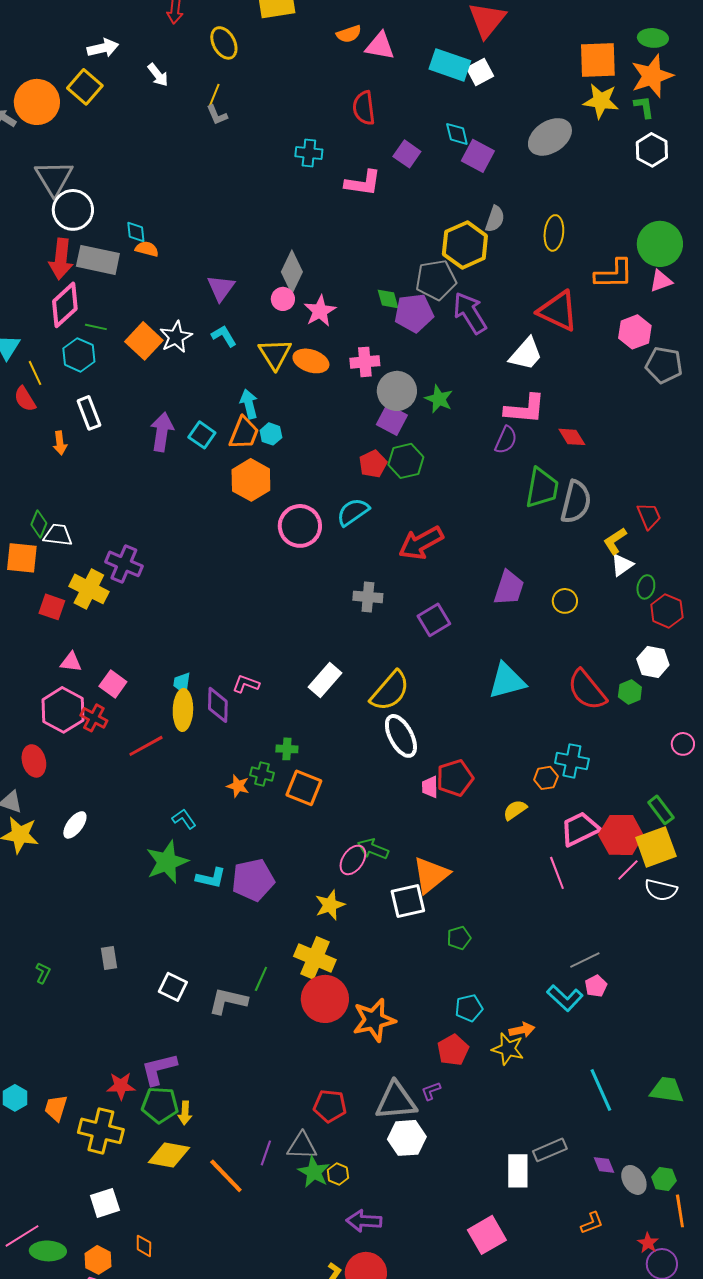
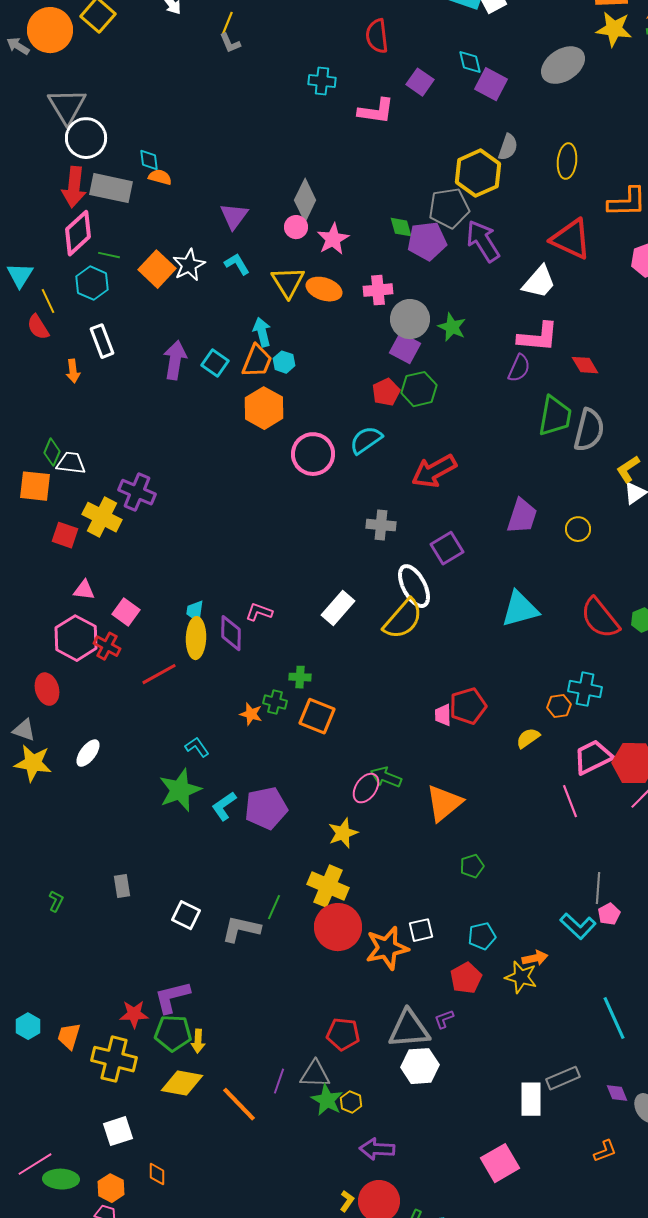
white ellipse: (401, 736) -> (414, 586), moved
cyan L-shape: (211, 878) -> (224, 806), turned 132
white square: (408, 901) -> (421, 930), moved, size x0.7
gray line: (585, 960) -> (598, 888), turned -60

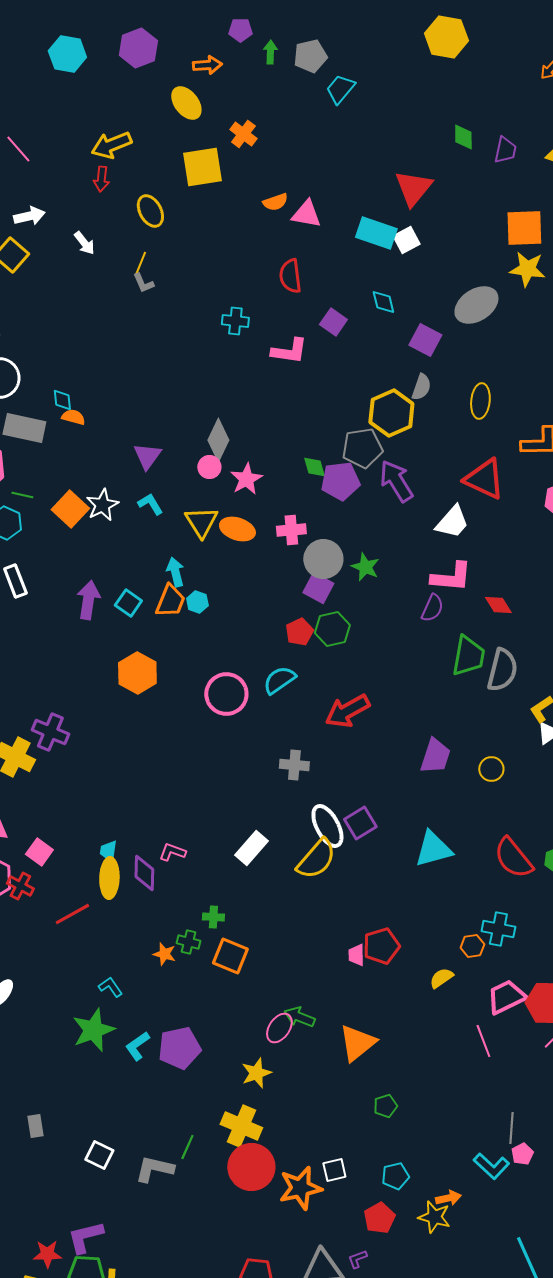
purple square: (491, 84) -> (425, 340), moved
orange hexagon: (264, 408) -> (137, 673), moved
purple square: (447, 548) -> (360, 823), moved

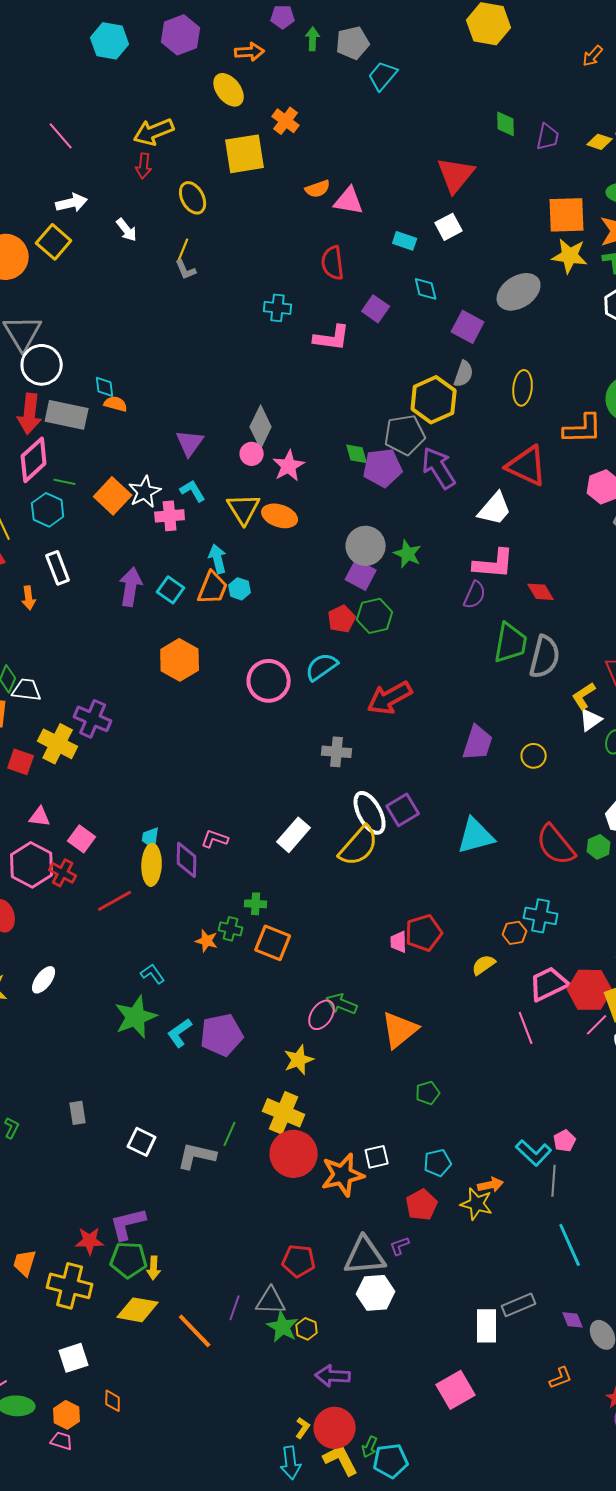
cyan rectangle: (376, 233) -> (405, 241), moved, size x0.6
pink cross: (291, 530) -> (170, 516), moved
gray line: (511, 1128) -> (554, 1181), moved

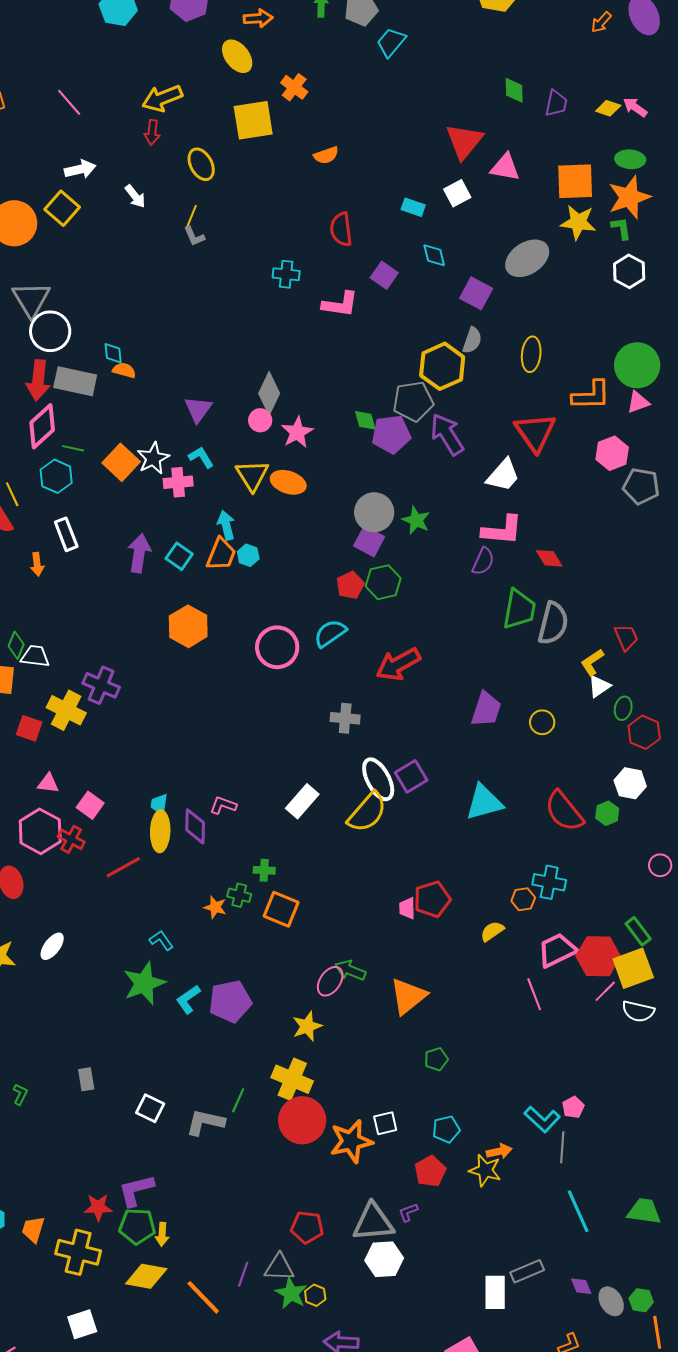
pink triangle: (349, 201) -> (505, 167), moved
red triangle: (527, 466) -> (535, 432), turned 30

